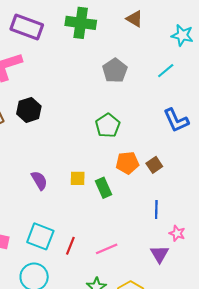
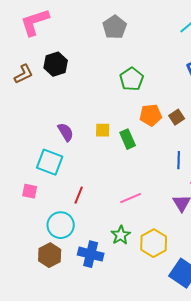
gray pentagon: (115, 71) -> (115, 27), moved
cyan square: (40, 236) -> (50, 162), moved
red line: (70, 246) -> (79, 195), moved

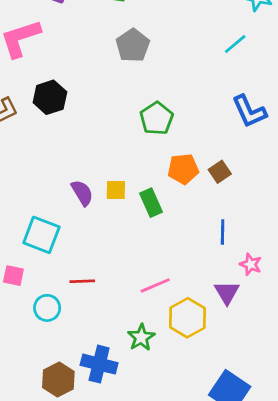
purple semicircle: (66, 132) -> (82, 193), moved
red line: (79, 195) -> (82, 281), turned 66
cyan circle: (61, 225) -> (47, 308), moved, size x0.7
yellow hexagon: (154, 243) -> (187, 318), moved
brown hexagon: (50, 255) -> (58, 379), moved

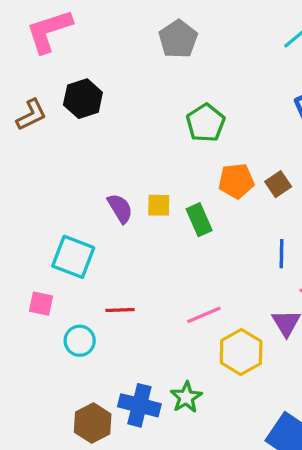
green star: (141, 337) -> (186, 397), moved

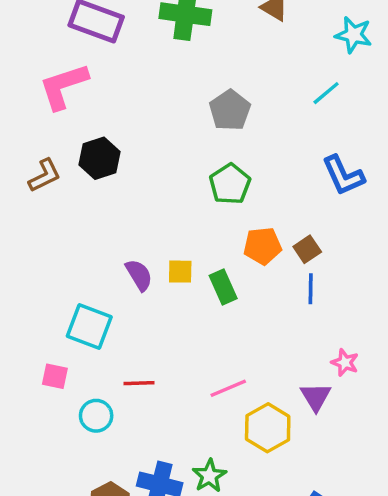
gray pentagon: (178, 39) -> (230, 110), moved
blue line: (281, 254) -> (311, 289), moved

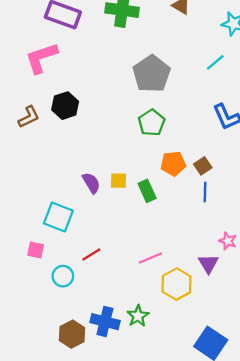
gray pentagon: (230, 110) -> (152, 74), size x1.4
red line: (139, 383) -> (91, 255), turned -30

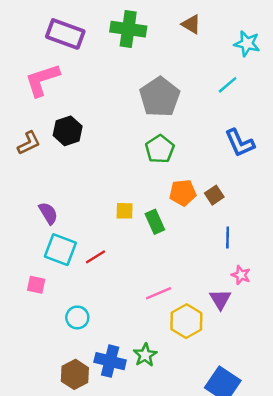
purple semicircle: (91, 183) -> (48, 213), moved
blue line: (205, 192) -> (228, 237), moved
red line: (91, 255) -> (96, 257), moved
cyan circle: (63, 276) -> (77, 317), moved

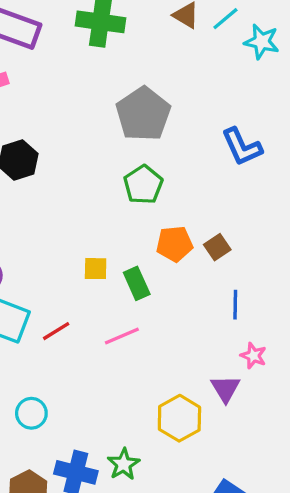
cyan line: (228, 85) -> (225, 19), moved
blue L-shape: (240, 143) -> (242, 147), moved
pink line: (159, 293) -> (122, 336), moved

